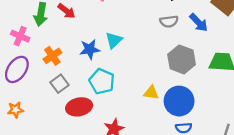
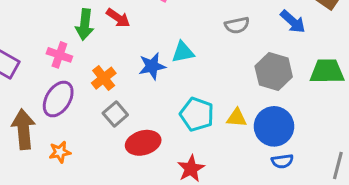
gray semicircle: (169, 21) -> (237, 25), moved
cyan triangle: (114, 40) -> (183, 52), turned 36
cyan pentagon: (102, 81) -> (197, 114), moved

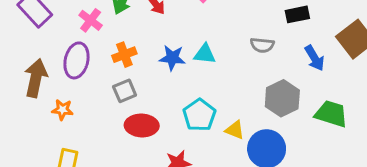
purple ellipse: (58, 99) -> (76, 60), turned -36

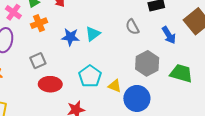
gray semicircle: (262, 45) -> (132, 27), turned 56
cyan triangle: (205, 54) -> (93, 34), turned -42
orange cross: (124, 55) -> (39, 23), moved

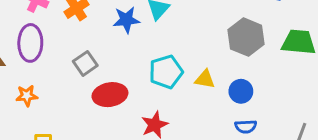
cyan pentagon: (90, 76) -> (166, 72), turned 30
blue circle: (137, 98) -> (241, 91), size x0.6

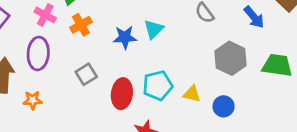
red ellipse: (110, 95) -> (122, 94), moved, turned -76

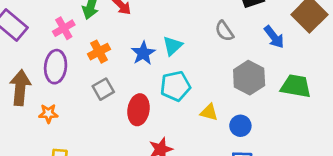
pink cross: (45, 15) -> (64, 28), turned 30
orange cross: (81, 25) -> (99, 52), moved
blue star: (125, 37) -> (143, 53), turned -30
cyan pentagon: (158, 86) -> (175, 86), moved

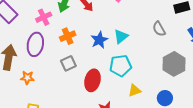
yellow triangle: (209, 112) -> (135, 90), moved, turned -40

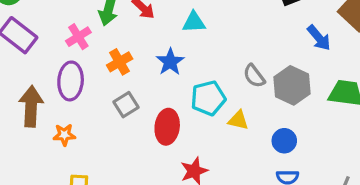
gray semicircle: (159, 29) -> (254, 76), moved
cyan triangle: (121, 36) -> (194, 22), moved, turned 42
yellow triangle: (135, 90) -> (238, 120), moved, turned 40

